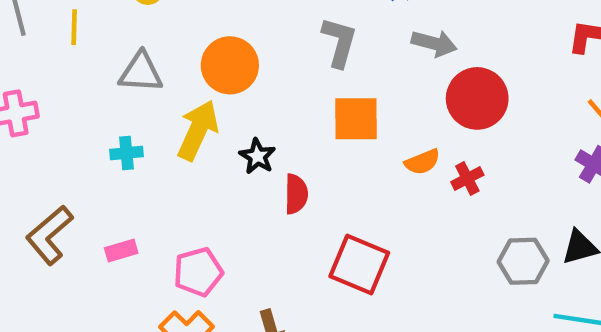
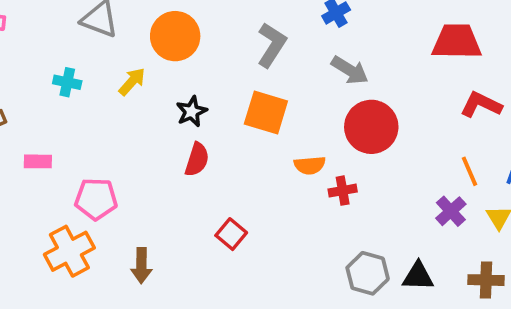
yellow arrow: (198, 130) -> (132, 82), size x0.6
black star: (257, 156) -> (192, 112), moved
red square: (359, 265) -> (231, 234), size x0.6

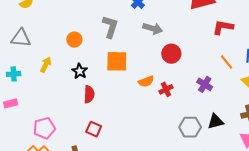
orange circle: (175, 36) -> (74, 40), moved, size x0.6
red circle: (371, 127) -> (171, 54), size x0.7
pink rectangle: (38, 161) -> (11, 103), moved
purple cross: (451, 211) -> (205, 84), moved
red square: (231, 234) -> (94, 129), moved

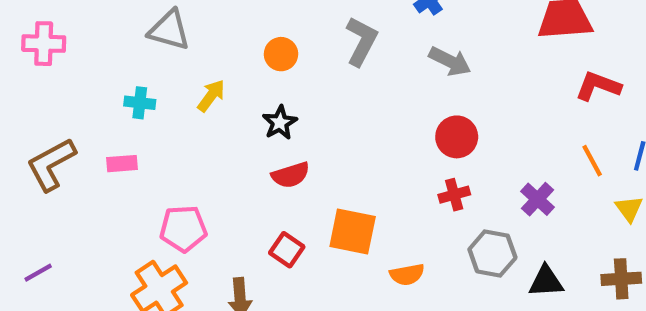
red circle: (171, 54) -> (457, 137), moved
orange square: (117, 61) -> (353, 231), moved
orange semicircle: (146, 81) -> (407, 274), moved
red semicircle: (89, 94) -> (291, 175), turned 60
gray hexagon: (190, 127) -> (492, 253), moved

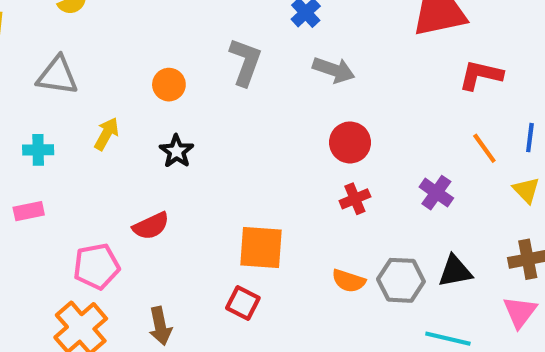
red semicircle: (291, 175) -> (151, 226), moved
red square: (287, 250) -> (243, 303), moved
gray hexagon: (492, 253) -> (401, 280), moved
orange semicircle: (407, 274) -> (349, 281), moved, turned 36

